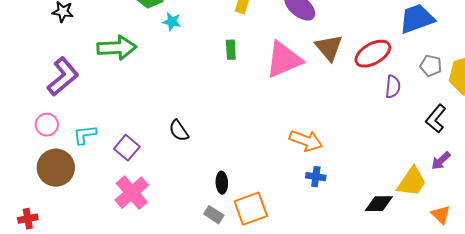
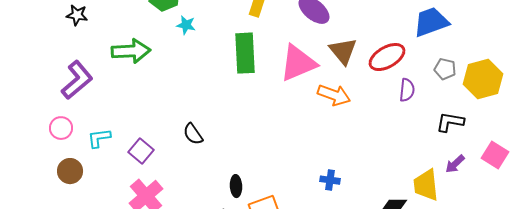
green rectangle: (231, 50) -> (245, 53), size x2.0
black L-shape: (436, 119) -> (450, 122), turned 60
orange arrow: (306, 141) -> (334, 95), moved
brown circle: (56, 168) -> (70, 171), size x0.7
yellow trapezoid: (412, 182) -> (426, 185), turned 140

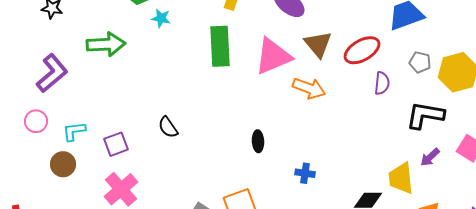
black L-shape: (450, 122) -> (425, 115), size x1.4
purple square: (141, 151) -> (116, 144), turned 30
brown circle: (70, 171) -> (63, 164), moved
black ellipse: (236, 186) -> (258, 141), moved

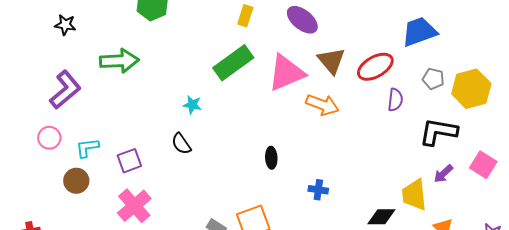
cyan star: (161, 18) -> (192, 105), moved
green rectangle: (220, 46) -> (233, 63), turned 57

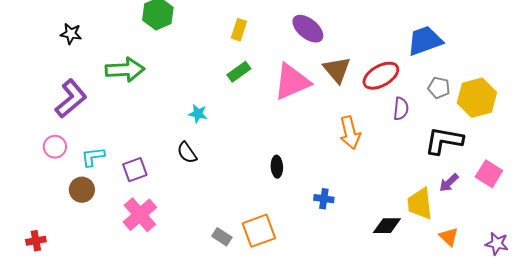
yellow rectangle: (245, 16) -> (239, 30), moved
green rectangle: (233, 63) -> (239, 72), size x0.6
orange arrow: (322, 105) -> (350, 133), moved, turned 56

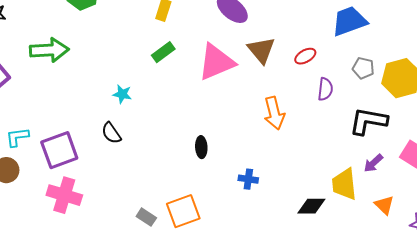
red ellipse: (381, 76) -> (305, 56), size x0.6
purple square: (135, 170) -> (59, 150), size x1.5
pink cross: (140, 215) -> (64, 195), turned -32
orange triangle: (449, 237) -> (384, 205), moved

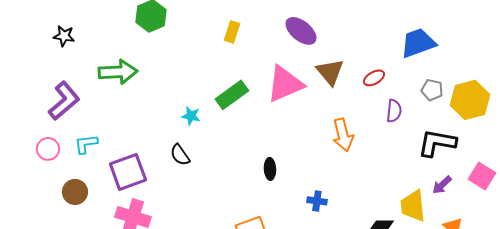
green rectangle: (163, 52) -> (232, 95), moved, size x1.4
cyan L-shape: (17, 137) -> (86, 144), moved

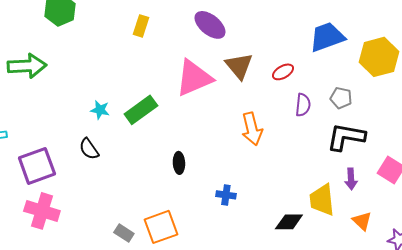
gray pentagon: (432, 90) -> (341, 98), moved
green rectangle: (232, 95) -> (141, 110), moved
yellow hexagon: (470, 100) -> (379, 57), moved
purple arrow: (442, 185) -> (351, 179), turned -50

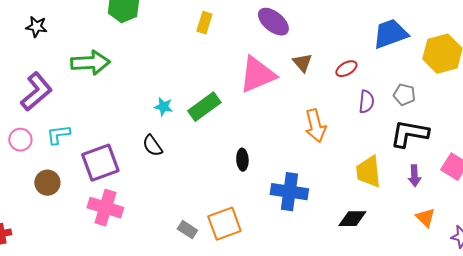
brown triangle: (239, 66) -> (302, 63), size x0.7
blue cross: (226, 195) -> (289, 192), size x1.8
yellow trapezoid: (322, 200) -> (368, 172), moved

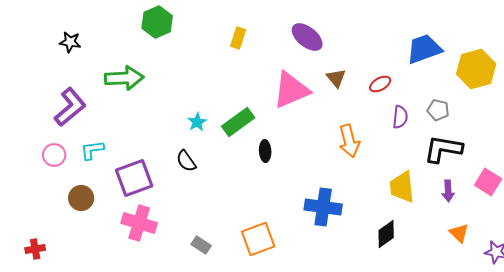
cyan star: (163, 107) -> (197, 122), turned 30
black ellipse: (242, 160) -> (265, 151), moved
black diamond: (352, 219) -> (386, 234), turned -36
gray rectangle: (187, 230) -> (201, 245), moved

